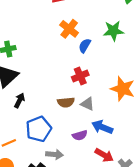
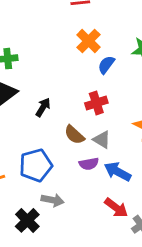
black arrow: (19, 100) -> (43, 107), moved
brown semicircle: (66, 102) -> (74, 135), turned 42
purple semicircle: (80, 135) -> (89, 164), moved

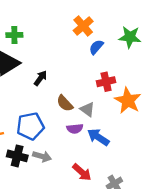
red cross: (96, 103) -> (106, 82), moved
red arrow: (116, 208) -> (82, 172), moved
black cross: (27, 220) -> (17, 156), moved, turned -36

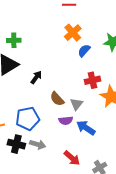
gray triangle: (87, 109) -> (77, 104), turned 32

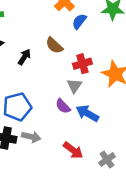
red cross: (92, 80) -> (82, 64), moved
brown semicircle: (57, 99) -> (54, 45), moved
purple semicircle: (66, 121) -> (63, 106), turned 56

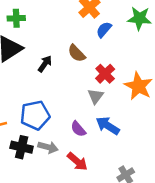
red cross: (82, 64) -> (105, 74), turned -30
purple semicircle: (63, 106) -> (78, 129), moved
red arrow: (73, 150) -> (77, 161), moved

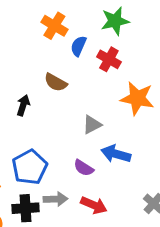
red cross: (105, 74) -> (109, 59), moved
gray triangle: (96, 96) -> (92, 125), turned 42

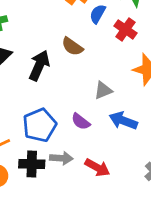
black arrow: (23, 105) -> (39, 65), size x1.5
purple semicircle: (84, 168) -> (81, 122), moved

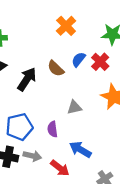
blue semicircle: (98, 14) -> (79, 59), moved
blue arrow: (123, 121) -> (80, 150), moved
purple semicircle: (81, 122) -> (53, 129), turned 35

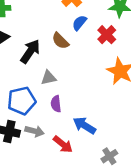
blue semicircle: (79, 59) -> (79, 23), moved
gray triangle: (74, 107) -> (48, 78), moved

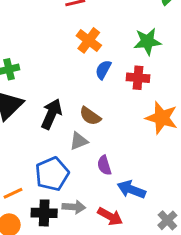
red cross: (107, 35) -> (138, 78), turned -30
brown semicircle: (60, 41) -> (90, 116), moved
purple semicircle: (56, 104) -> (104, 165), moved

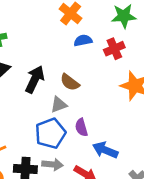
blue semicircle: (103, 70) -> (83, 40), turned 48
red cross: (138, 78) -> (114, 49), turned -30
blue pentagon: (52, 174) -> (50, 133), moved

